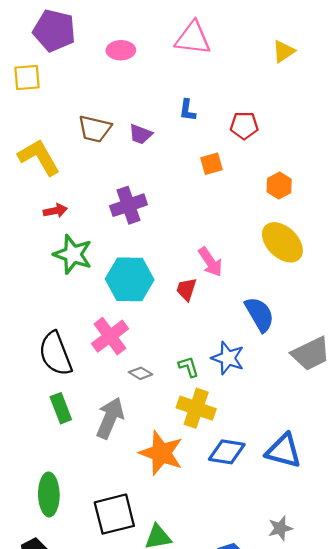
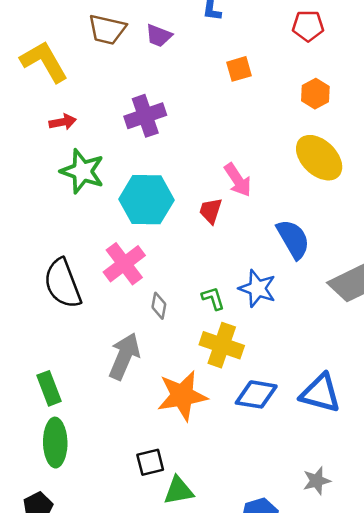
red pentagon: (244, 126) -> (308, 26), moved
gray diamond: (141, 373) -> (159, 306), turned 70
green rectangle: (61, 408) -> (49, 388), moved
orange star: (161, 453) -> (182, 396), turned -30
black square: (114, 514) -> (150, 462), moved, size x0.6

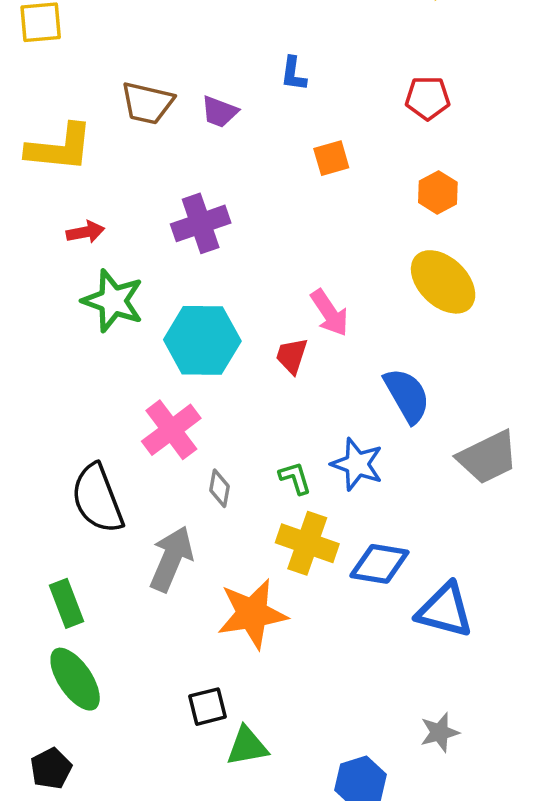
yellow L-shape: (44, 62) -> (60, 148), turned 126
black semicircle: (63, 283) -> (97, 499), moved
blue diamond: (256, 394) -> (379, 564), moved
green ellipse: (55, 443) -> (75, 679), turned -33

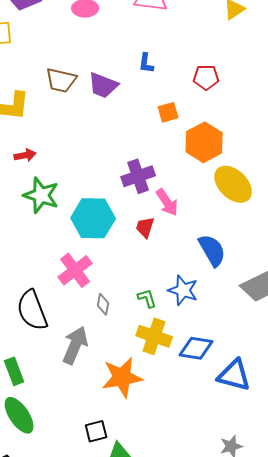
red pentagon: (428, 98) -> (206, 77), moved
purple trapezoid: (220, 112) -> (103, 85), size x1.4
orange hexagon: (438, 192) -> (204, 142), moved, size x1.6
purple cross: (201, 223) -> (138, 176), moved

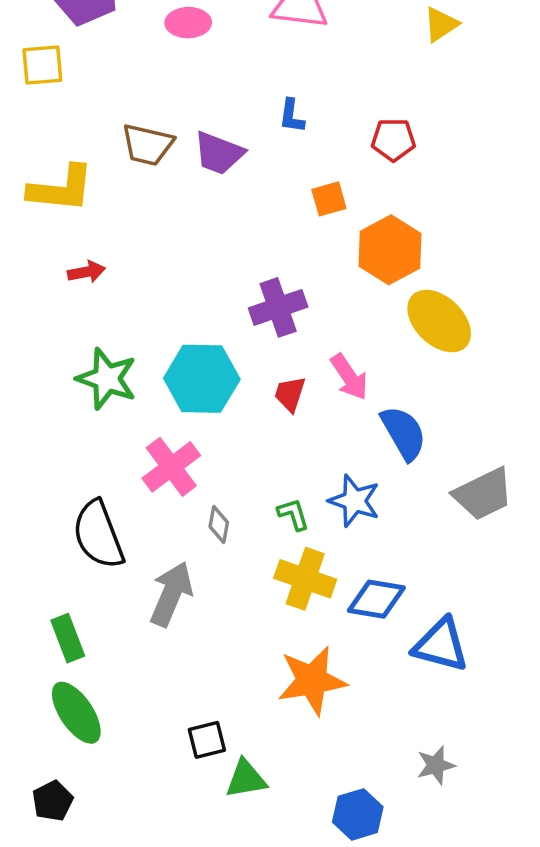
green star: (41, 195) -> (107, 379), moved
pink arrow: (167, 202) -> (349, 377), moved
orange star: (122, 377) -> (312, 681), moved

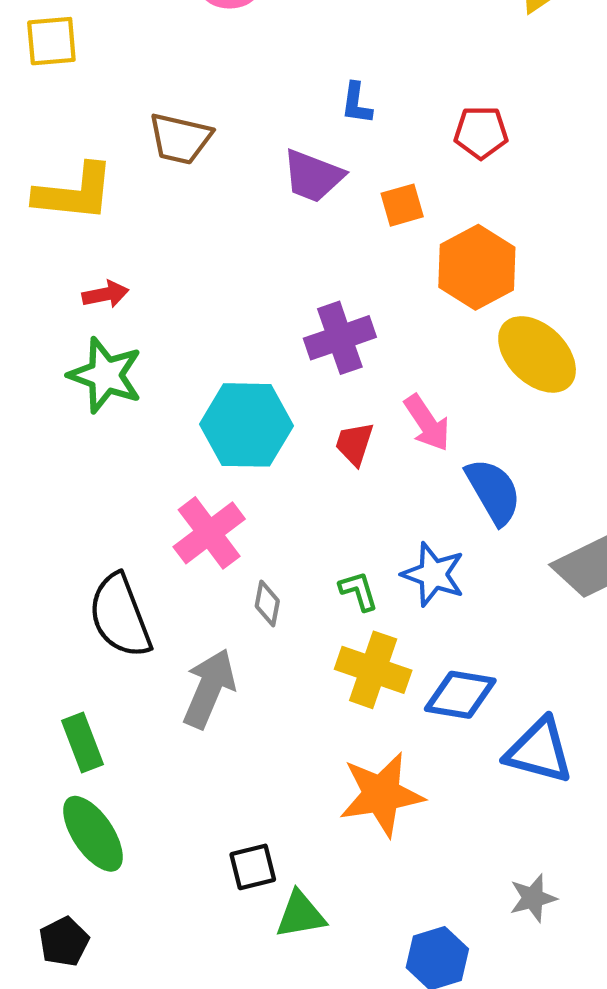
purple trapezoid: (219, 153) -> (313, 176), moved
green star: (107, 379) -> (105, 375), moved

